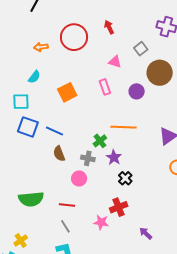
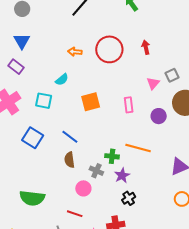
pink triangle: (115, 62) -> (153, 83), moved, turned 40
blue square: (28, 127) -> (33, 138), moved
green cross: (100, 141) -> (112, 156), turned 32
red line: (67, 205) -> (75, 214), moved

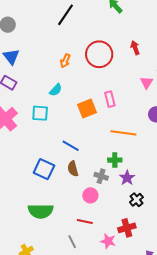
orange arrow: (75, 52) -> (65, 61), turned -64
pink rectangle: (129, 105) -> (110, 99), moved
blue square: (33, 138) -> (44, 169), moved
orange line: (138, 148) -> (123, 133), moved

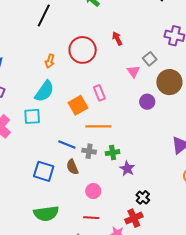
cyan semicircle: (56, 90) -> (44, 91), size x1.6
orange line: (123, 133) -> (98, 126), moved
gray cross: (101, 176) -> (89, 151), moved
black cross: (136, 200) -> (143, 197), moved

